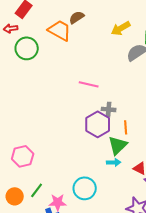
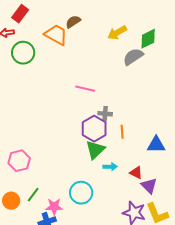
green triangle: (118, 145) -> (95, 150), moved

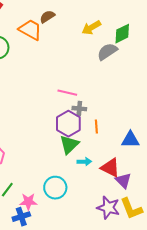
pink line: (85, 89) -> (67, 93), moved
red triangle: (136, 173) -> (110, 168), size x1.5

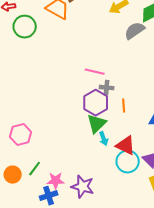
cyan arrow: (84, 162) -> (104, 139), moved, turned 72
red triangle: (110, 168) -> (126, 146), moved
cyan circle: (55, 188) -> (128, 162), moved
purple star: (108, 208) -> (83, 187), moved

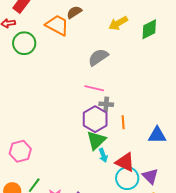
gray semicircle: (135, 31) -> (98, 57), moved

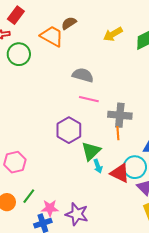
gray semicircle: (98, 57) -> (83, 75), moved, turned 50
gray cross: (106, 104) -> (120, 115), moved, size x1.6
purple hexagon: (95, 119) -> (69, 130), moved
cyan circle: (127, 178) -> (135, 167), moved

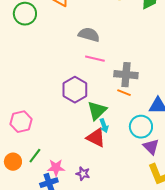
orange line: (118, 133) -> (124, 93), turned -64
red triangle: (120, 173) -> (96, 138), moved
purple star: (77, 214) -> (83, 174), size x0.6

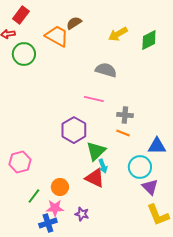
gray semicircle: (89, 35) -> (106, 70), moved
gray cross: (126, 75) -> (125, 115), size x0.7
orange circle: (13, 162) -> (60, 187), moved

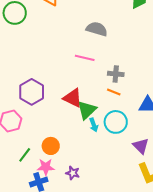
purple hexagon: (74, 130) -> (32, 92), moved
cyan circle: (140, 167) -> (116, 122), moved
red triangle: (95, 178) -> (73, 98), moved

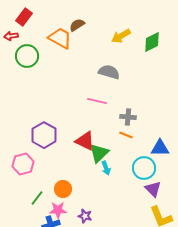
cyan circle: (116, 122) -> (144, 168), moved

